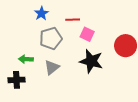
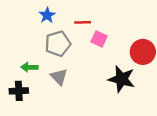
black star: (91, 61) -> (122, 79), moved
gray triangle: (52, 67) -> (59, 77), turned -35

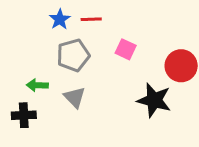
red line: (83, 22) -> (91, 19), moved

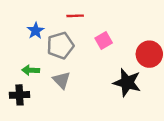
blue star: (60, 19) -> (36, 31), moved
pink square: (126, 49) -> (104, 41), turned 35

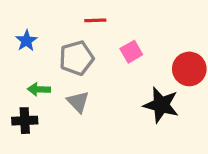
blue star: (36, 31) -> (26, 41), moved

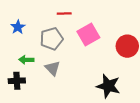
pink square: (131, 52) -> (88, 35), size x1.5
black star: (161, 105) -> (108, 86), moved

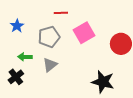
gray triangle: (53, 68) -> (50, 65), turned 35
black cross: (17, 81) -> (16, 77), turned -35

